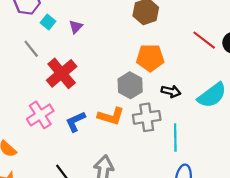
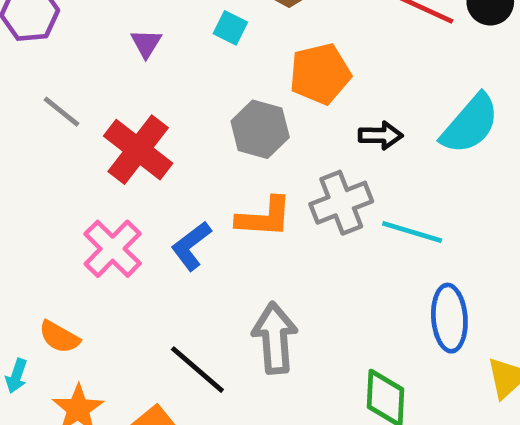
cyan square: (48, 22) -> (230, 28), moved
gray hexagon: (130, 85) -> (260, 129), moved
cyan line: (175, 137) -> (412, 232), turned -60

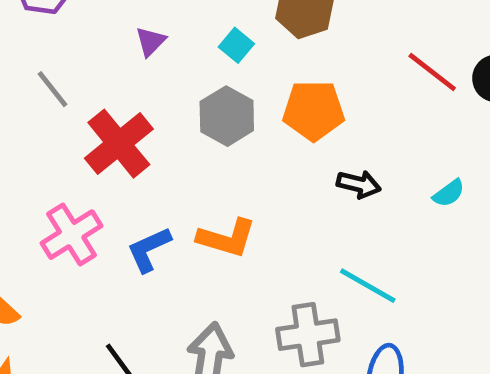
cyan semicircle: (470, 124) -> (449, 193), size x0.5
gray hexagon: (260, 129) -> (227, 116), moved
gray cross: (341, 203) -> (308, 335), moved

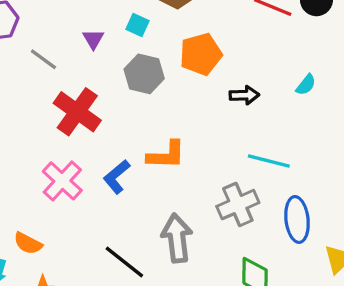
purple triangle: (151, 42) -> (93, 39), moved
gray line: (53, 89) -> (43, 59), moved

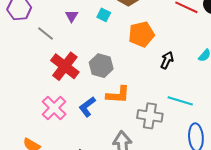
purple triangle: (93, 39) -> (72, 16), moved
gray hexagon: (144, 74) -> (101, 66), moved
black arrow: (244, 95) -> (167, 60), turned -66
gray cross: (238, 205) -> (150, 116), moved, turned 30

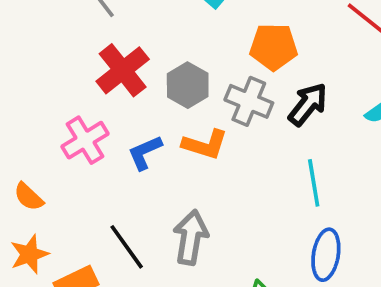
black arrow: (167, 60) -> (308, 104), size x1.4
cyan line: (180, 101) -> (314, 183), turned 50
gray cross: (150, 116) -> (249, 101), moved

